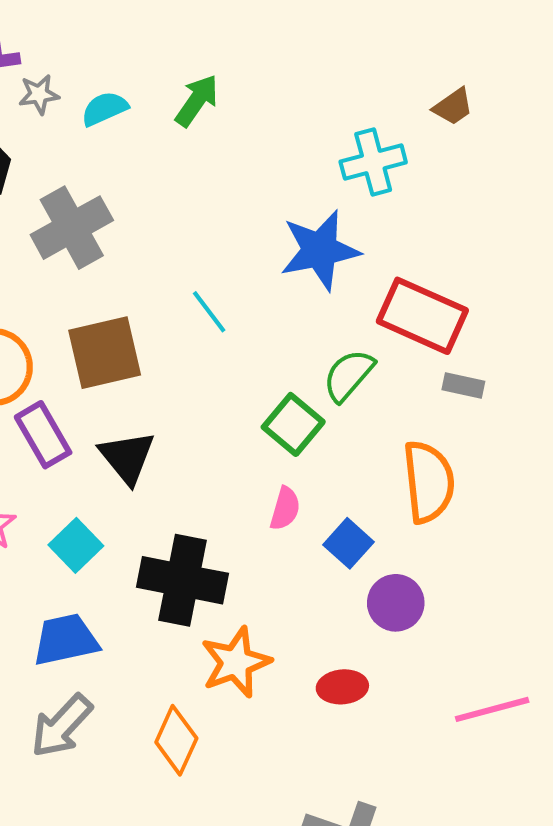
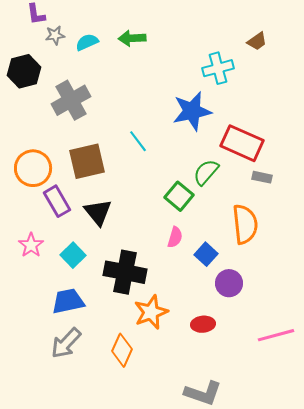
green arrow: (197, 100) -> (132, 38), turned -128

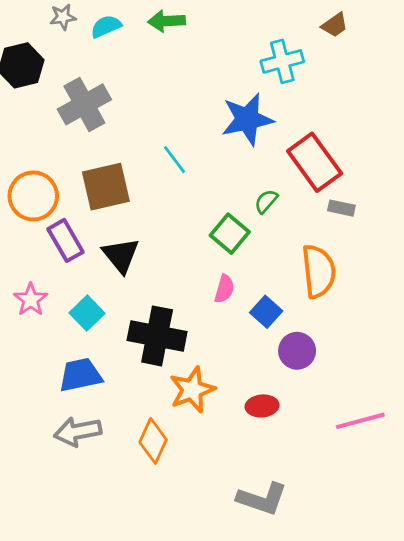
red rectangle: (242, 143) -> (315, 162), turned 30
green semicircle: (206, 172) -> (266, 201), size x0.7
gray arrow: (66, 343) -> (78, 432), turned 36

